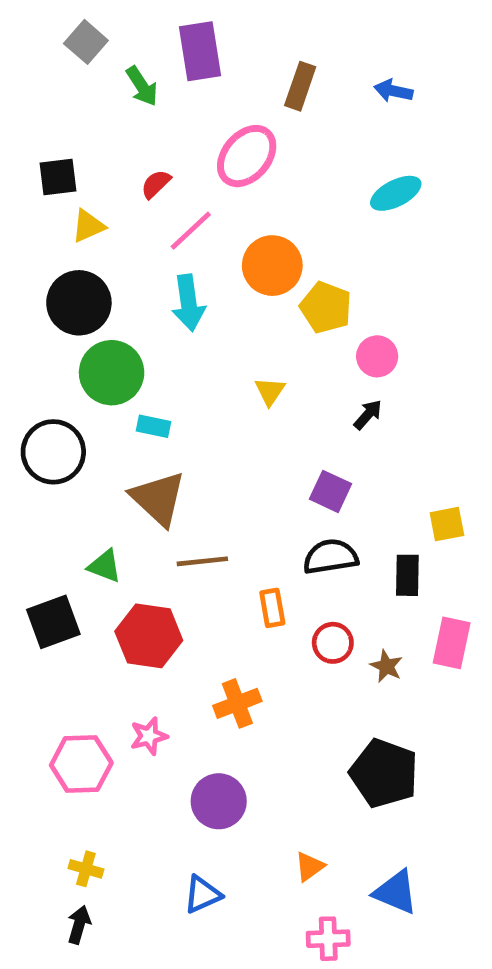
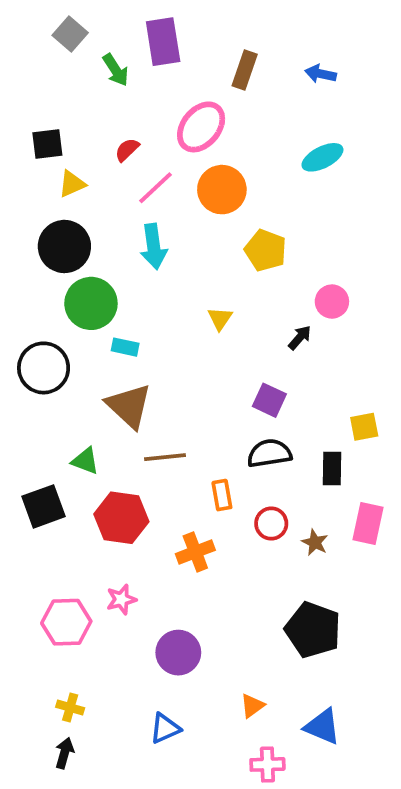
orange circle: (272, 266) -> (222, 190), moved
pink circle: (377, 356) -> (332, 302), moved
orange cross: (237, 703) -> (195, 552), moved

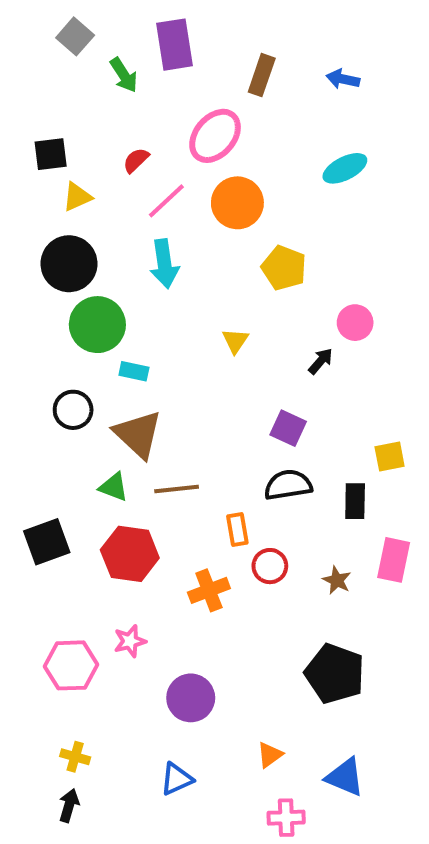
black circle: (44, 368) -> (73, 410), moved, size x0.7
green triangle: (85, 461) -> (114, 487), moved
red circle: (271, 523) -> (270, 566), moved

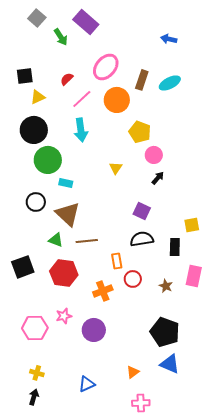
purple rectangle: (174, 45) -> (86, 22), turned -40
brown rectangle: (262, 75) -> (142, 80), moved
pink circle: (355, 323) -> (154, 155), moved
purple circle: (191, 698) -> (94, 330), moved
blue triangle: (345, 777) -> (170, 364), moved

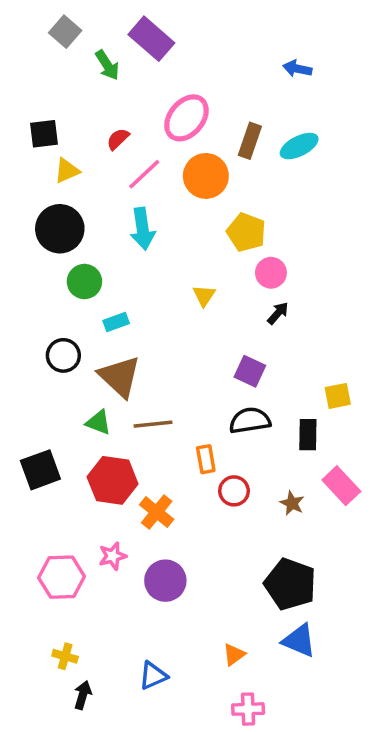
green circle: (48, 160) -> (84, 282), size x0.7
cyan rectangle: (66, 183) -> (116, 322), turned -32
pink rectangle: (194, 276) -> (341, 486), turned -55
orange cross: (103, 291) -> (157, 512), moved, turned -30
black arrow: (34, 397) -> (83, 695), moved

